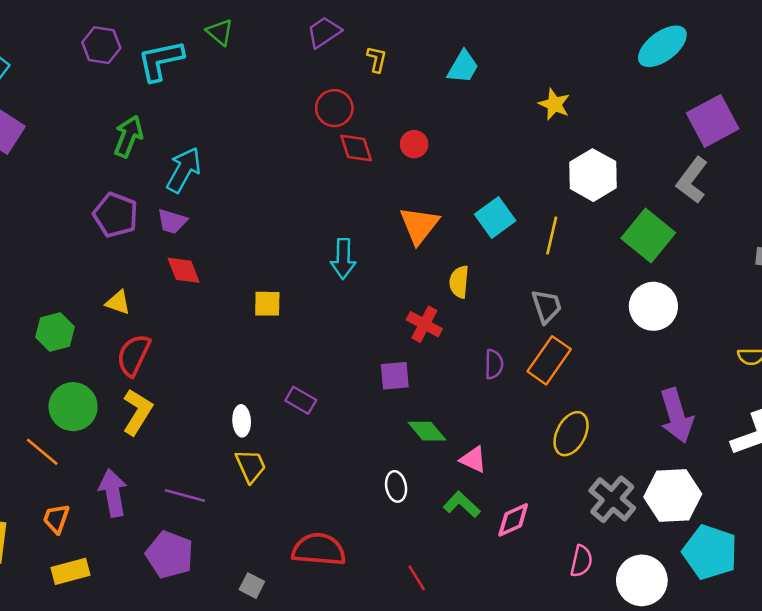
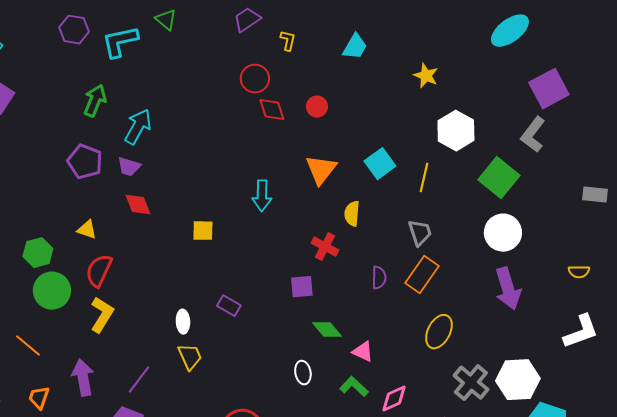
green circle: (73, 407) -> (52, 291), moved
purple arrow: (677, 416) -> (508, 289), moved
purple line: (185, 495) -> (139, 380), turned -68

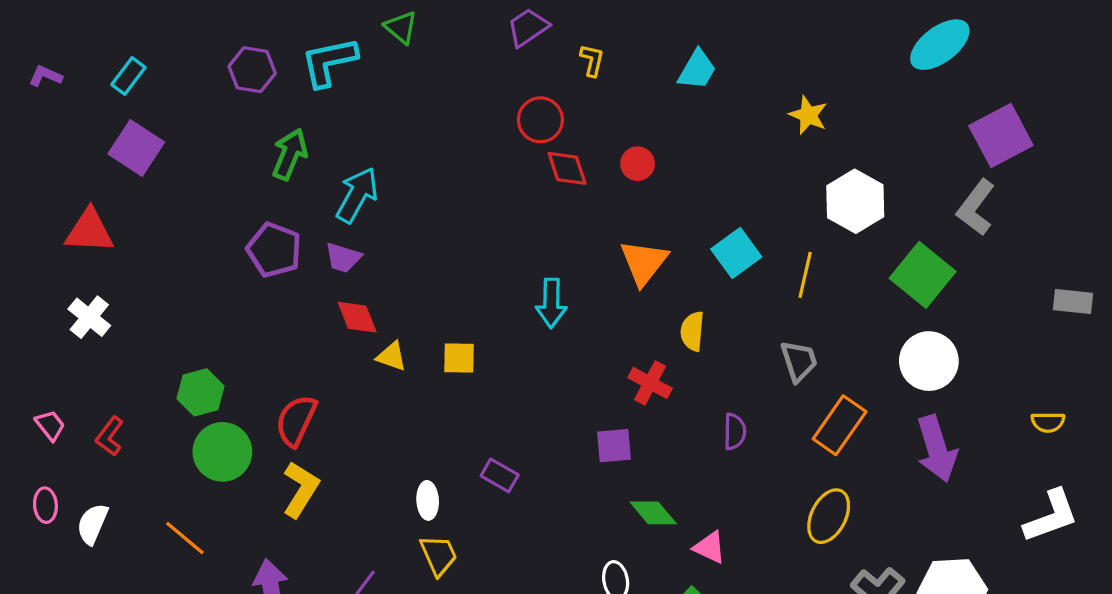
purple hexagon: (74, 30) -> (252, 70), moved
yellow triangle: (87, 230) -> (392, 356), moved
orange rectangle: (422, 275) -> (840, 425), moved

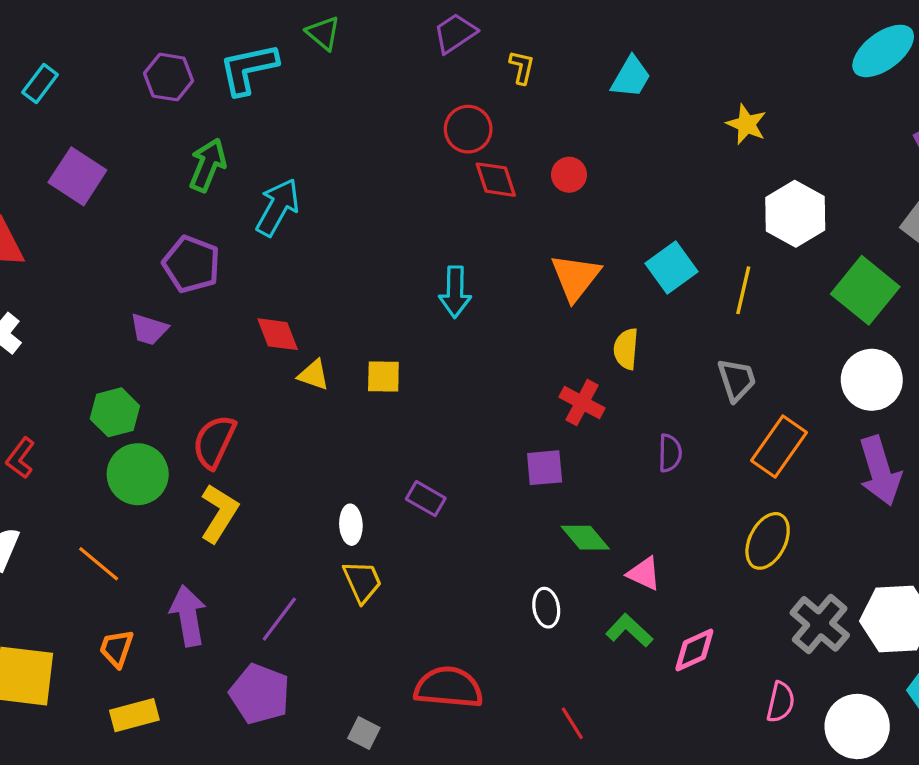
purple square: (136, 148) -> (77, 176), moved
purple trapezoid: (343, 258) -> (149, 329), moved
cyan arrow: (551, 303) -> (455, 292), moved

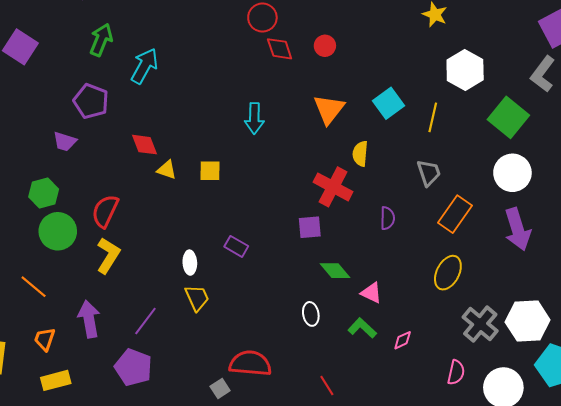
red cross: (582, 403) -> (333, 187), size x1.4
pink diamond: (694, 650) -> (403, 340), size x0.7
gray square: (364, 733) -> (220, 389), moved, turned 30

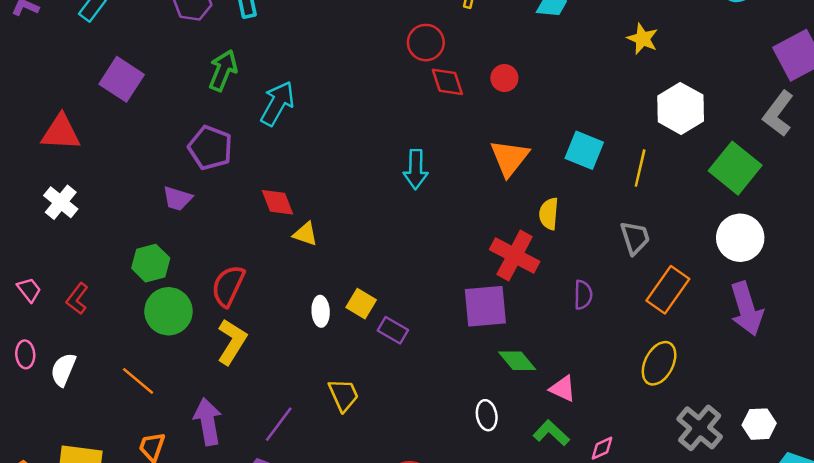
cyan square: (388, 103) -> (584, 150), turned -32
yellow square: (210, 171) -> (361, 304), moved, turned 30
purple square: (310, 227) -> (485, 306), size x1.5
white ellipse: (190, 263) -> (321, 311), moved
white hexagon: (528, 321) -> (759, 424), size x0.6

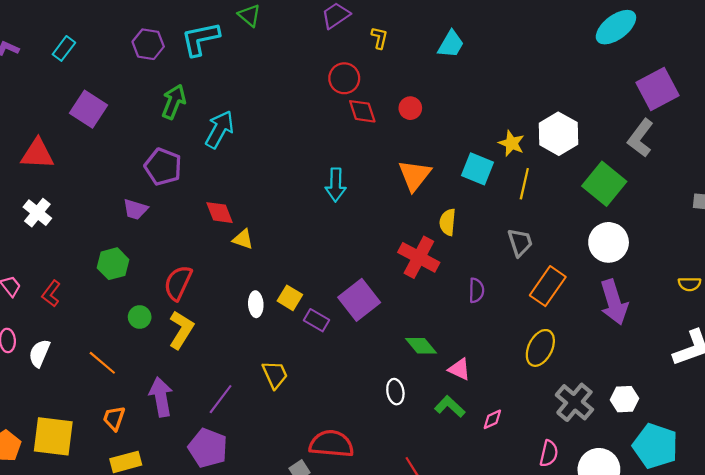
yellow star: (643, 39) -> (512, 143), moved
purple square: (485, 306) -> (359, 300), moved, turned -33
green circle: (168, 311) -> (140, 317), moved, size x0.6

